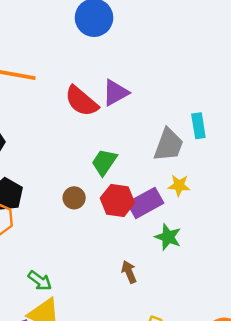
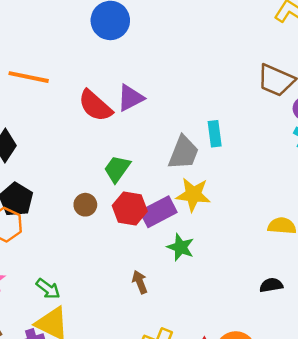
yellow star: (179, 185) -> (193, 195), size x1.5

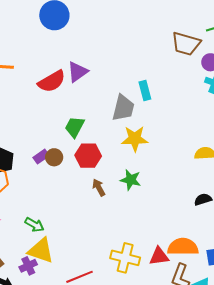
red semicircle: (95, 106) -> (52, 81), turned -64
purple rectangle: (158, 212) -> (41, 157), moved, size x0.6
brown arrow: (140, 282) -> (99, 187), moved

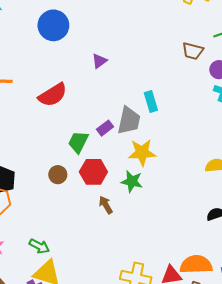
brown trapezoid: (186, 44) -> (193, 51), size x0.7
purple triangle: (77, 72) -> (99, 61), moved, size x0.7
purple rectangle: (41, 157) -> (105, 128), moved
green star: (131, 180) -> (132, 181), moved

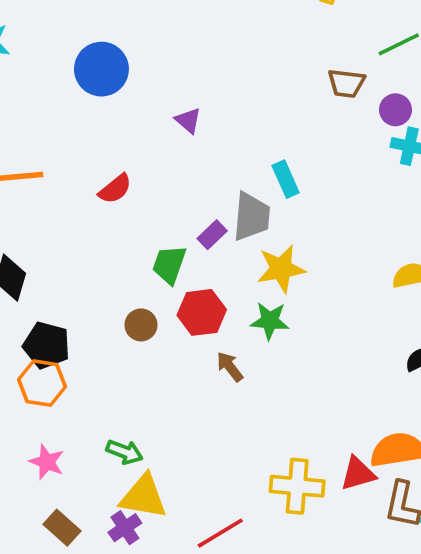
purple triangle: (99, 61) -> (188, 120), turned -35
red semicircle: (53, 95) -> (115, 189), size x0.7

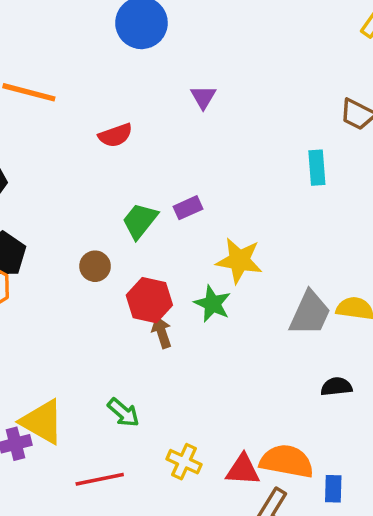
cyan rectangle: (286, 179) -> (317, 168), moved
gray trapezoid: (251, 217) -> (310, 313), moved
red hexagon: (202, 312) -> (149, 300), moved
green arrow: (125, 452) -> (123, 412), moved
yellow cross: (297, 486) -> (184, 462), size x0.7

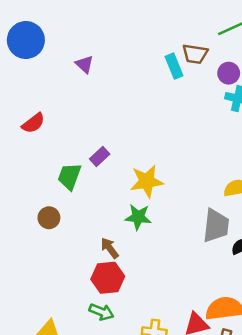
purple triangle: (203, 97) -> (84, 64), moved
cyan rectangle: (317, 168) -> (174, 66), moved
red hexagon: (149, 300) -> (108, 278), moved
gray trapezoid: (310, 313) -> (216, 226), moved

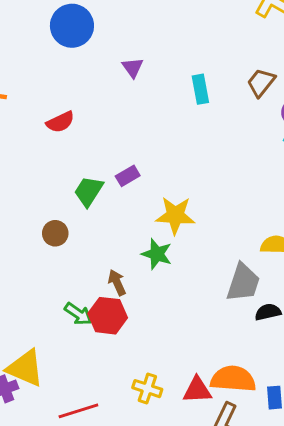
brown trapezoid: (195, 54) -> (261, 82), turned 108
cyan rectangle: (174, 66) -> (200, 89), moved
green arrow: (101, 312) -> (78, 314), moved

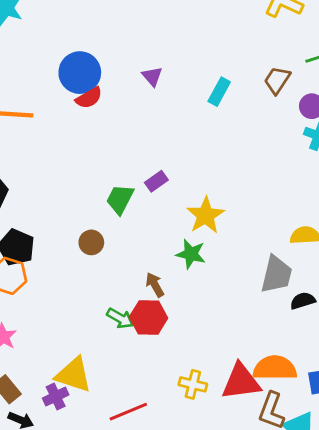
blue circle: (72, 26) -> (80, 73), moved
cyan rectangle: (200, 89) -> (219, 92), turned 44
red semicircle: (60, 122) -> (89, 98), moved
yellow star: (175, 215) -> (205, 215), turned -30
red triangle: (197, 390) -> (241, 382), size x1.4

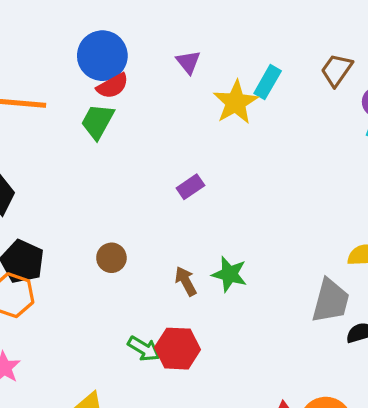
green trapezoid: (120, 199) -> (98, 121), moved
yellow star: (205, 215) -> (236, 102), moved
brown arrow: (155, 285) -> (186, 281), moved

